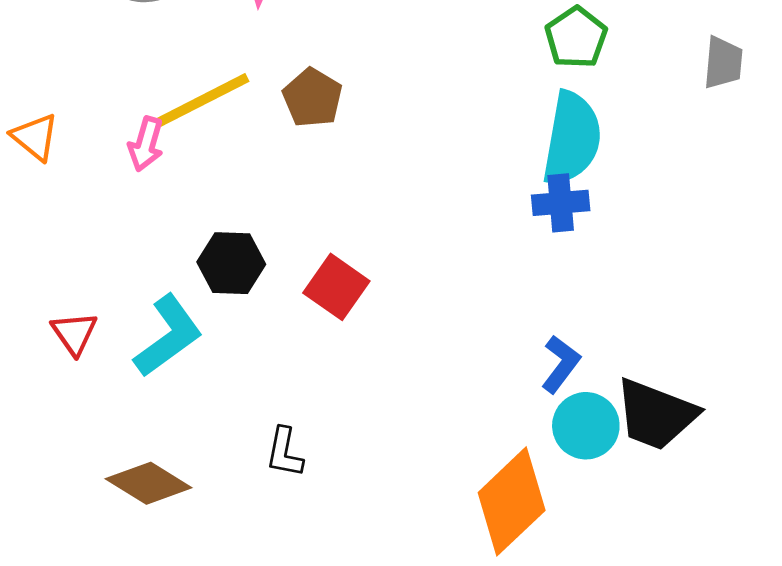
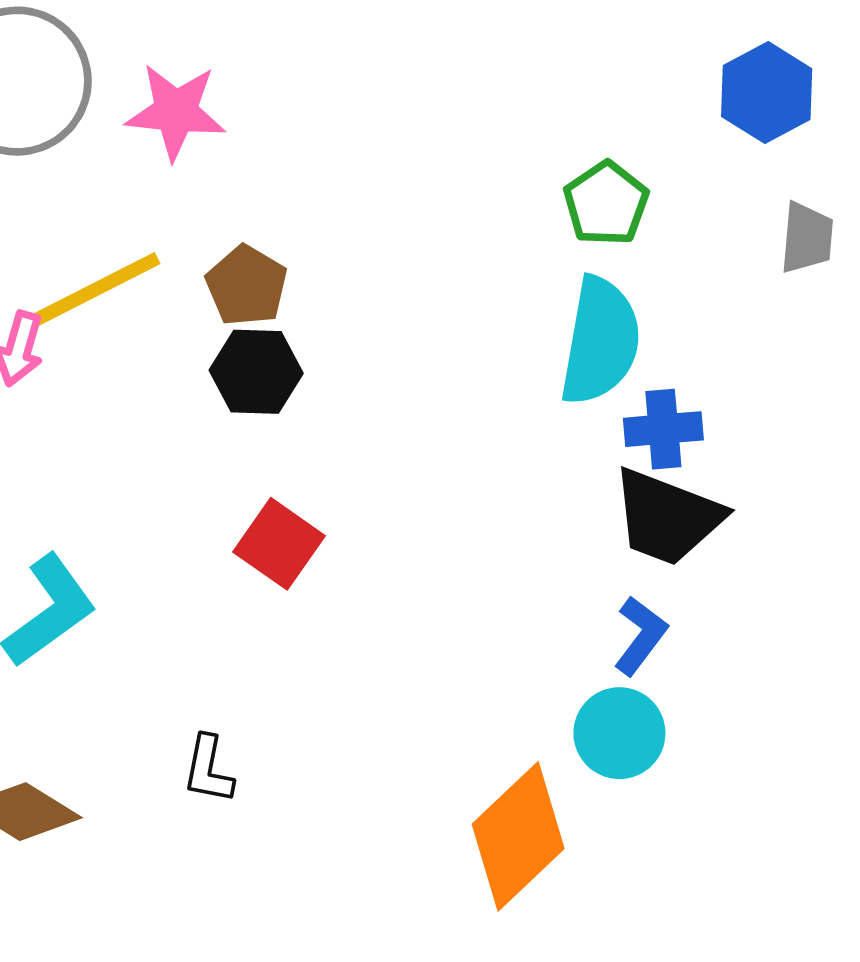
blue cross: (561, 203) -> (663, 429), moved
black hexagon: (231, 263) -> (256, 372), moved
blue L-shape: (561, 364) -> (640, 636), moved
black trapezoid: (656, 415) -> (667, 517), moved

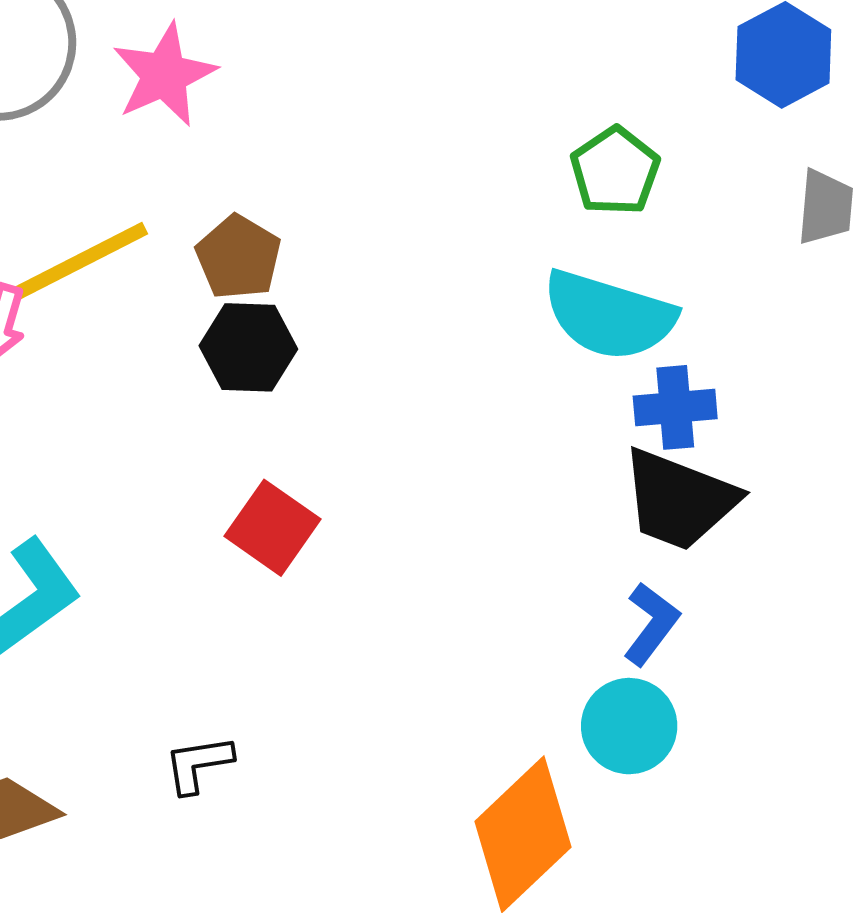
pink star: (176, 112) -> (164, 75), turned -30
cyan semicircle: (600, 341) -> (609, 315), turned 97
black L-shape: (208, 769) -> (198, 764), turned 70

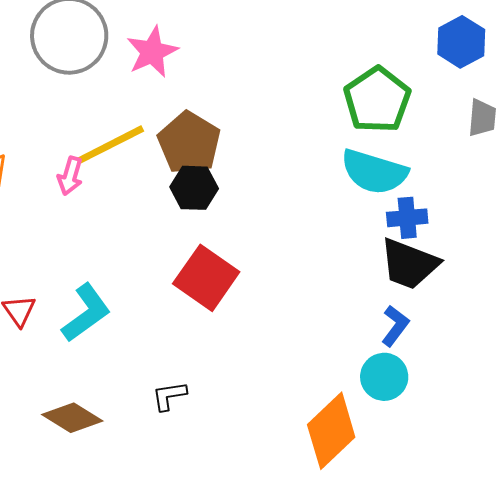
green pentagon: (615, 171) -> (377, 100), size x1.5
brown pentagon: (238, 257) -> (189, 143), size x1.5
red square: (272, 528) -> (206, 278), size x1.4

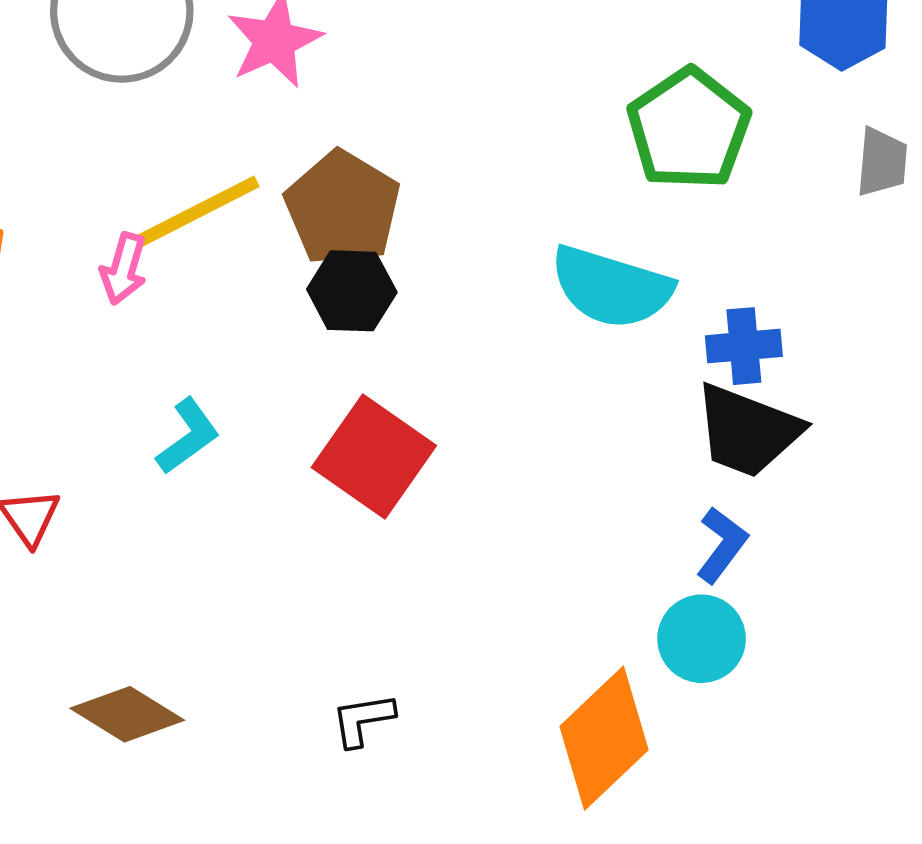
cyan semicircle: (374, 172) -> (611, 287), moved
cyan L-shape: (86, 313) -> (188, 436), moved, size x0.7
black L-shape: (169, 396) -> (363, 720), moved

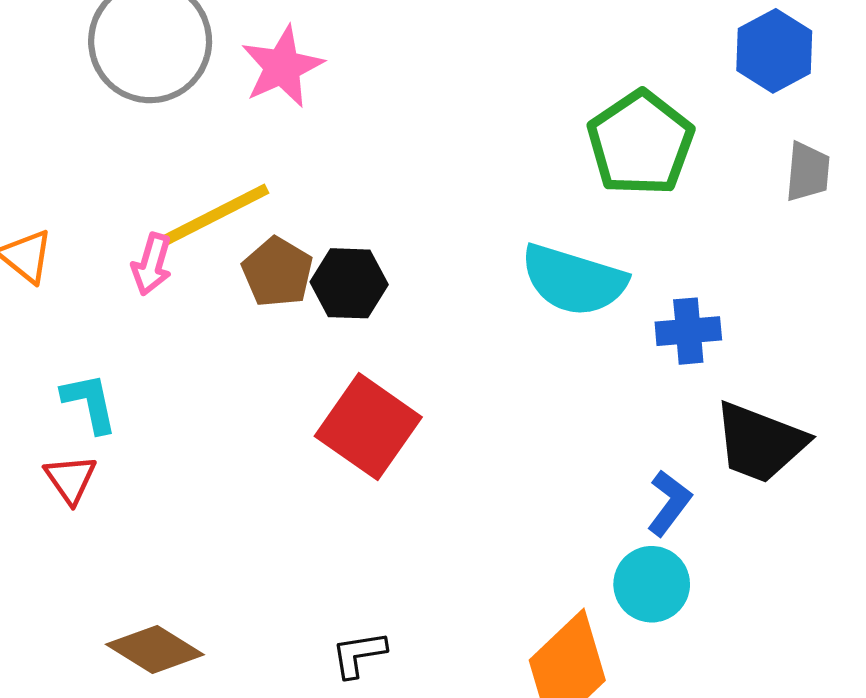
brown pentagon: (343, 208) -> (277, 272), moved, size x0.7
black trapezoid: (748, 431) -> (760, 443), moved
cyan L-shape: (188, 436) -> (90, 403), moved, turned -66

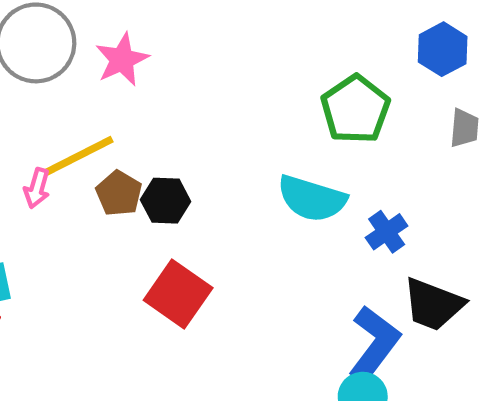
blue cross: (688, 331) -> (387, 232), turned -30
blue L-shape: (669, 503) -> (374, 344), size x1.8

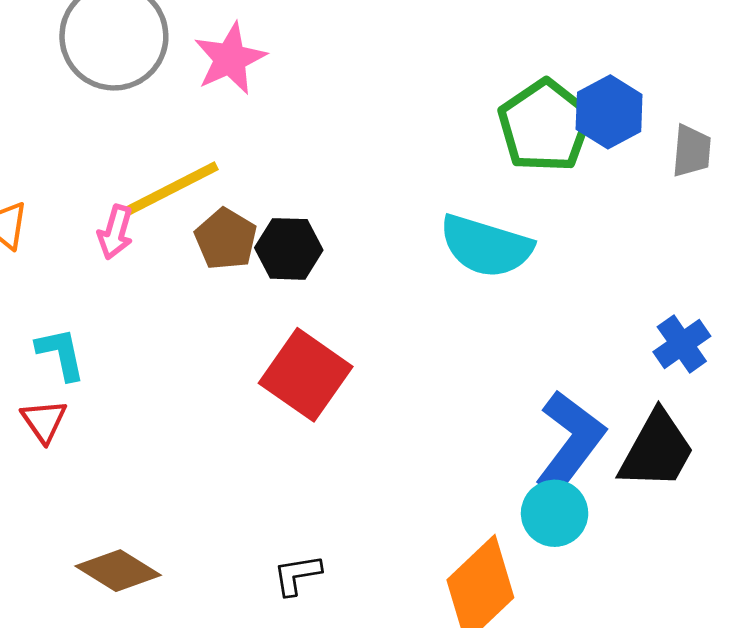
blue hexagon: (443, 49) -> (609, 112), moved
blue cross: (387, 232) -> (682, 344), moved
black trapezoid: (433, 304) -> (657, 450), moved, turned -82

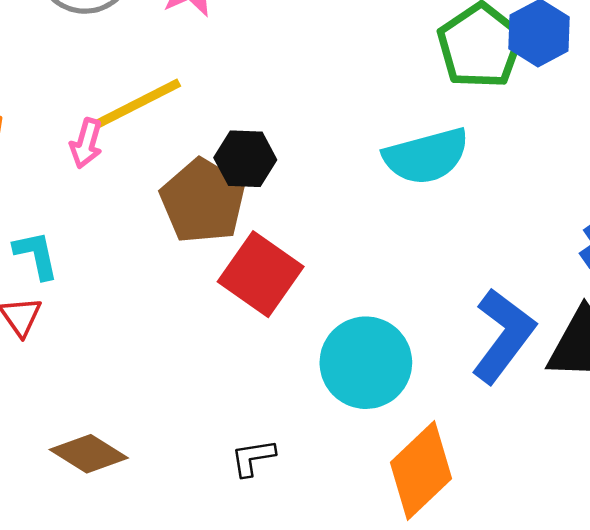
brown pentagon: (226, 239) -> (203, 201), moved, size x1.5
cyan semicircle: (486, 246) -> (426, 156), turned -32
cyan circle: (555, 513) -> (366, 363), moved, size x1.5

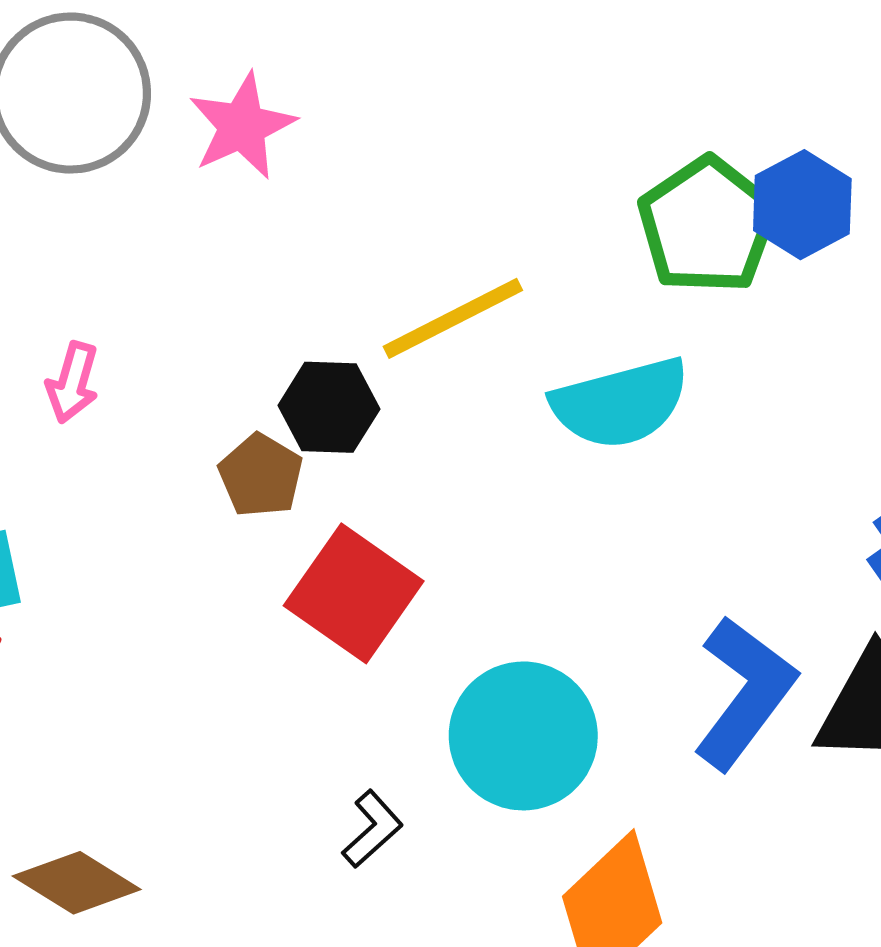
yellow line: (137, 104) -> (453, 318), moved
brown pentagon: (203, 201) -> (261, 475), size x0.6
black L-shape: (253, 458) -> (372, 829), moved, turned 147

